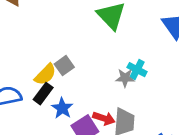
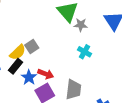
gray star: (125, 78) -> (81, 25), moved
red arrow: (104, 118) -> (46, 74), moved

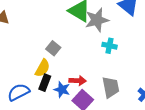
gray star: (81, 25) -> (97, 20), size x1.6
gray square: (32, 46) -> (53, 48), moved

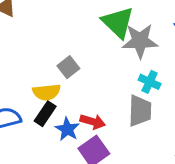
yellow semicircle: (42, 68) -> (47, 92), turned 42
gray trapezoid: (111, 87) -> (140, 111), moved

